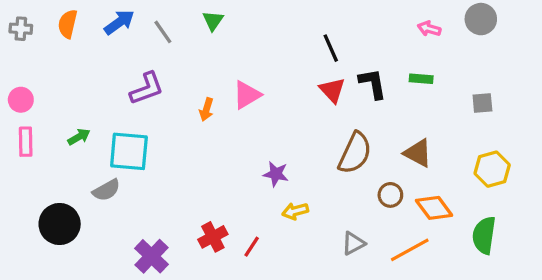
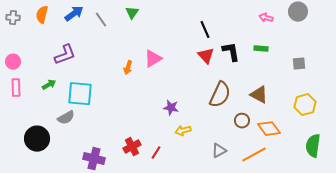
purple L-shape: (147, 88) -> (65, 55), moved
green semicircle: (484, 235) -> (313, 146), moved
purple cross: (152, 256) -> (94, 159), turned -30

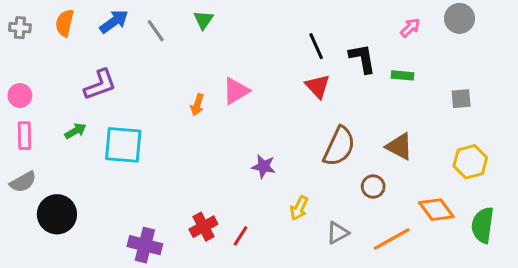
pink arrow: (266, 18) -> (410, 28), turned 120
black L-shape: (231, 52) -> (362, 58), moved
gray semicircle: (66, 118) -> (23, 182), moved
orange diamond: (269, 129) -> (436, 210), moved
yellow arrow: (183, 131) -> (299, 208), moved, turned -49

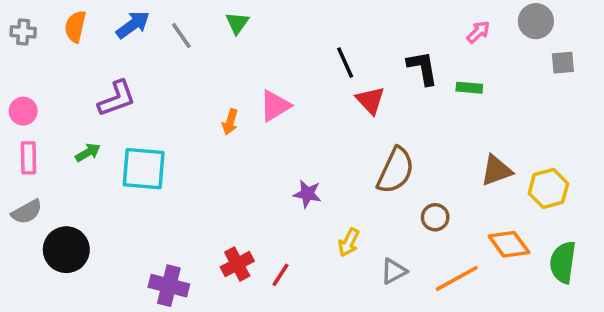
black line: (316, 46) -> (345, 63), moved
gray square: (461, 99) -> (563, 63), moved
brown triangle: (399, 146) -> (496, 170), moved, turned -48

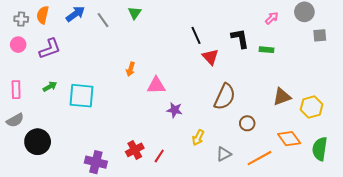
gray cross: (23, 32) -> (21, 19), moved
purple L-shape: (117, 99) -> (50, 49), moved
pink triangle: (275, 106) -> (156, 85), moved, turned 30
pink circle: (23, 111) -> (18, 45), moved

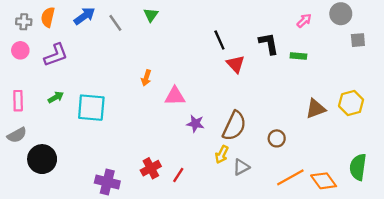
brown semicircle: (225, 97) -> (234, 126), moved
yellow hexagon: (312, 107) -> (351, 103), moved
orange diamond: (289, 139) -> (324, 181), moved
gray triangle: (224, 154) -> (241, 167), moved

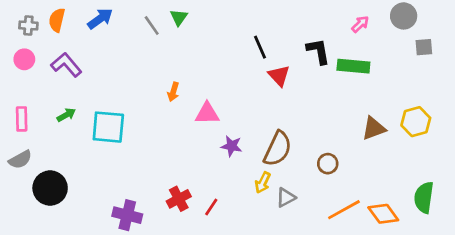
gray line: (115, 23) -> (152, 25), moved
purple L-shape: (56, 55) -> (66, 65), turned -110
green rectangle: (298, 56) -> (353, 66), size x1.6

